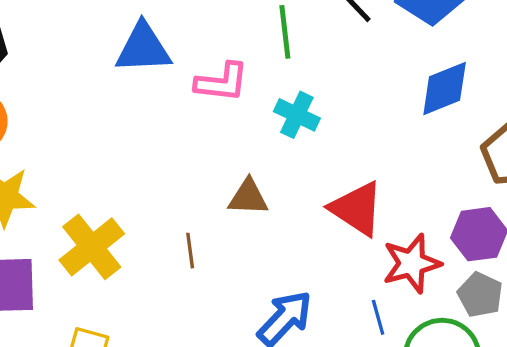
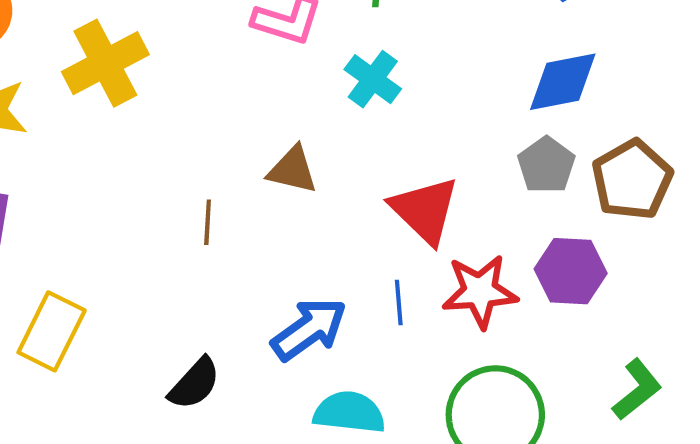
yellow cross: (92, 247) -> (105, 63), moved
gray pentagon: (480, 295) -> (546, 165), moved
blue line: (378, 317) -> (399, 303), moved

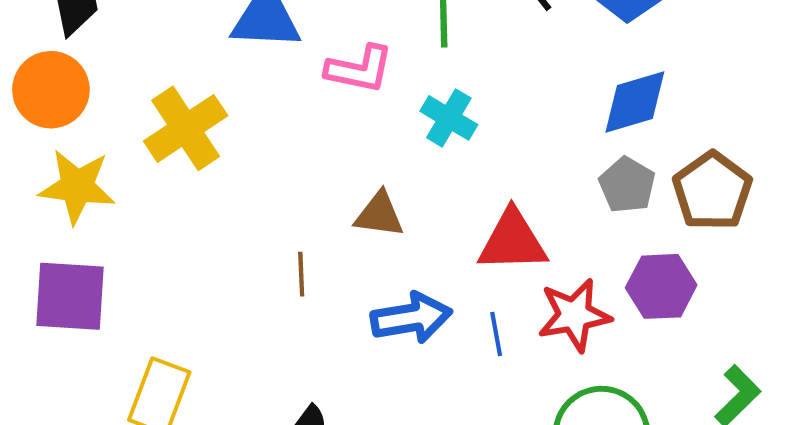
red triangle: (425, 210) -> (512, 241), turned -40
blue arrow: (309, 329) -> (411, 318), moved, turned 32

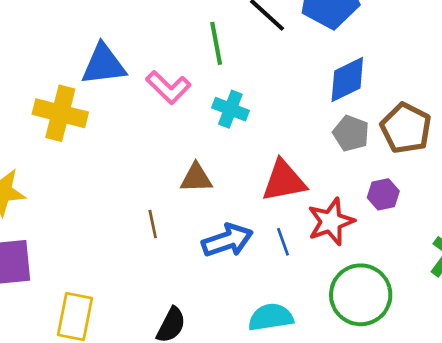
pink L-shape: (359, 69) -> (168, 87), turned 42
yellow cross: (186, 128) -> (60, 113), moved, turned -33
purple hexagon: (661, 286) -> (383, 194), size x0.7

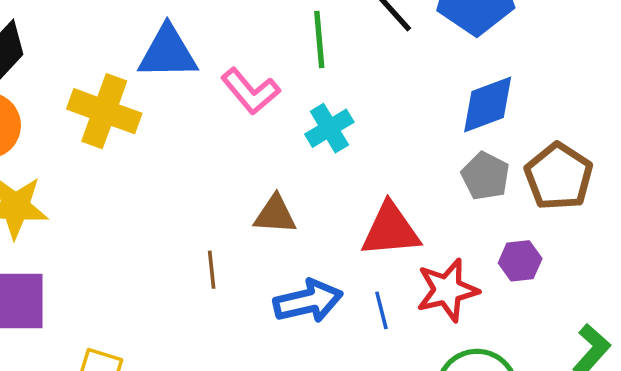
cyan cross: (230, 109) -> (329, 128), turned 32

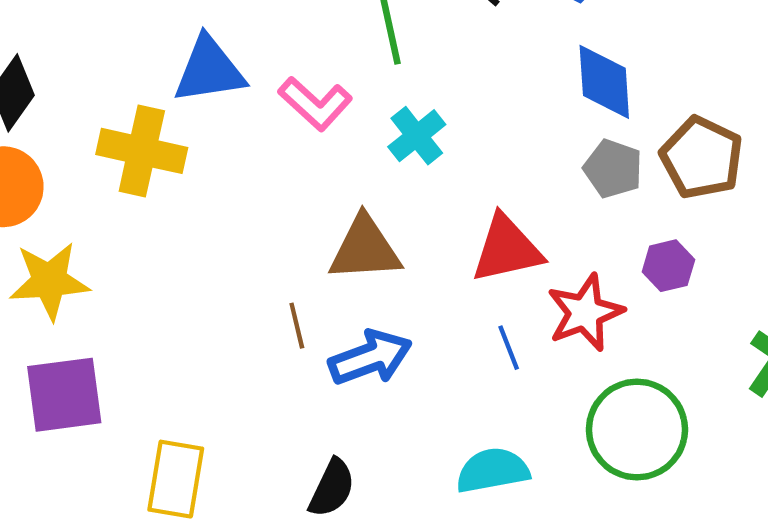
blue diamond: (488, 104) -> (604, 82), turned -66
brown triangle: (275, 215) -> (365, 249), size x1.4
blue arrow: (308, 301) -> (370, 358), moved

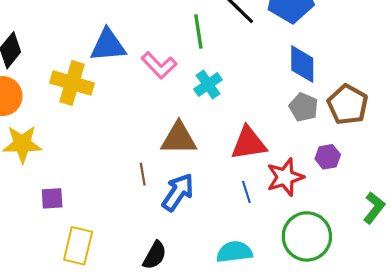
blue arrow: (370, 358) -> (178, 192), turned -39
purple square: (64, 395) -> (52, 198), moved, size x0.6

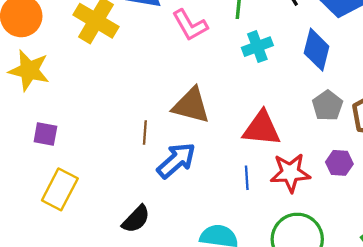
blue diamond: (302, 64) -> (317, 50), moved
cyan cross: (208, 84) -> (257, 47), moved

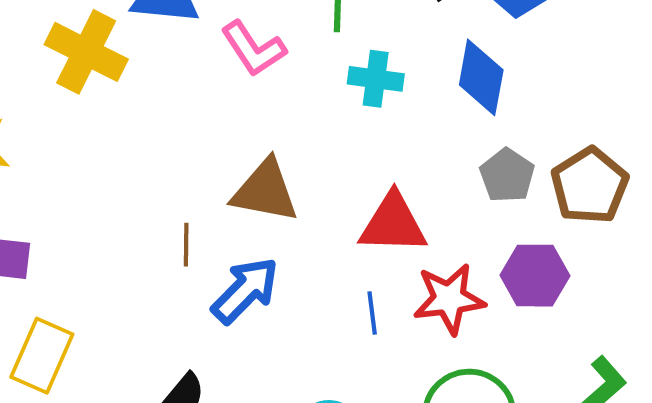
cyan cross: (257, 47) -> (376, 79), turned 32
purple hexagon: (339, 163) -> (535, 276), size x1.4

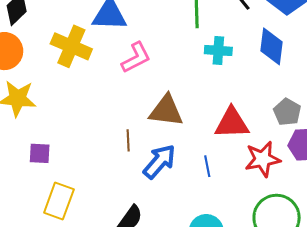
pink L-shape: (253, 49) -> (136, 58), moved, turned -80
gray pentagon: (507, 175) -> (287, 112), moved
blue line: (372, 313) -> (207, 166), moved

